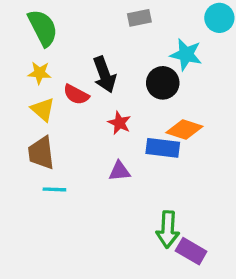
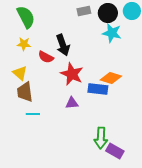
black circle: (163, 83) -> (108, 13), moved
yellow triangle: (43, 110) -> (20, 73), moved
red star: (119, 123) -> (72, 74), size x1.6

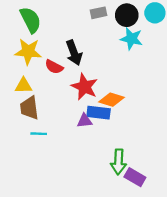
yellow star: (24, 44) -> (28, 52), size x1.6
yellow triangle: (20, 73) -> (23, 86), turned -42
orange diamond: (111, 78) -> (111, 100), moved
blue rectangle: (98, 89) -> (99, 113), moved

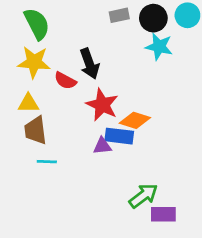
green arrow: (119, 162) -> (143, 196), turned -130
purple rectangle: (135, 177) -> (163, 214), turned -30

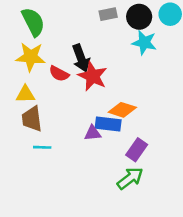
red star: (102, 105) -> (93, 76), moved
purple rectangle: (163, 214) -> (137, 150), moved, turned -55

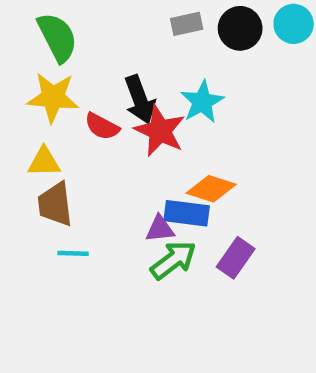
cyan star: (144, 43) -> (202, 102), moved, turned 30
green arrow: (130, 178) -> (173, 260), moved

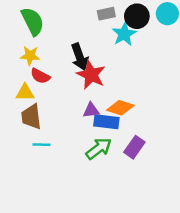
yellow star: (53, 97) -> (30, 56), size x0.7
cyan star: (202, 102) -> (124, 34), moved
red semicircle: (102, 126) -> (40, 76), moved
purple triangle: (160, 229) -> (91, 110), moved

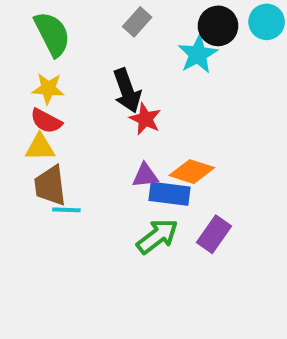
gray rectangle: (106, 14) -> (137, 22), moved, turned -36
red star: (91, 75) -> (145, 119), size x0.7
red semicircle: (40, 76) -> (46, 121), moved
cyan line: (41, 145) -> (66, 210), moved

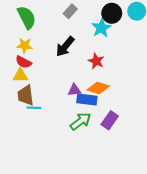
black arrow: (127, 91) -> (65, 47), turned 60
red star: (145, 119) -> (96, 61), moved

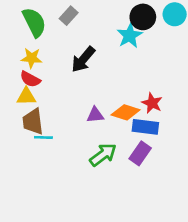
gray rectangle: (70, 11) -> (69, 16), moved
red star: (96, 61) -> (152, 103), moved
blue rectangle: (87, 99) -> (145, 127), moved

